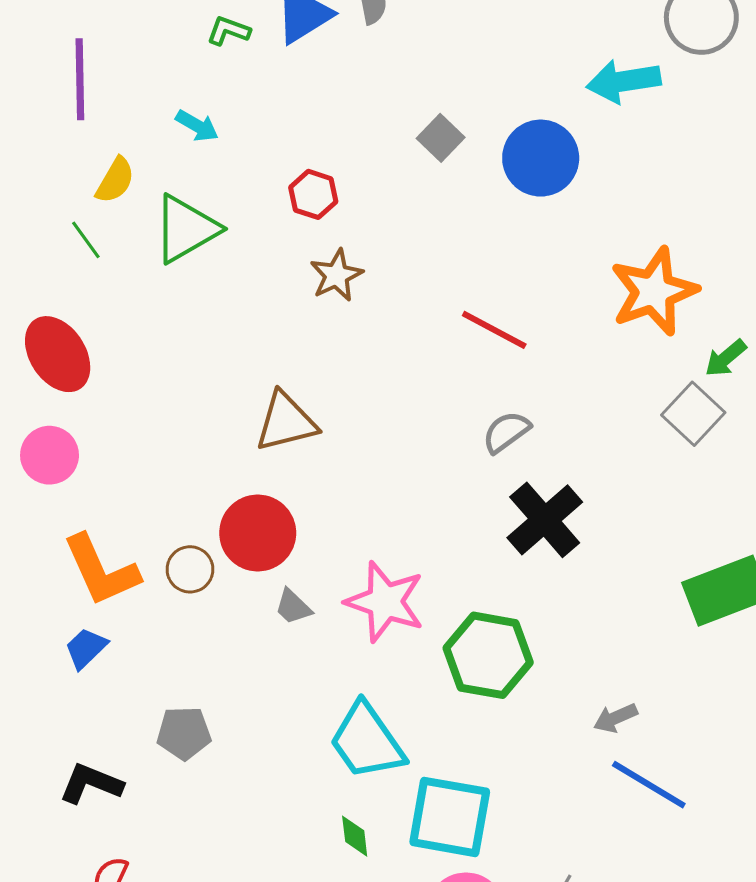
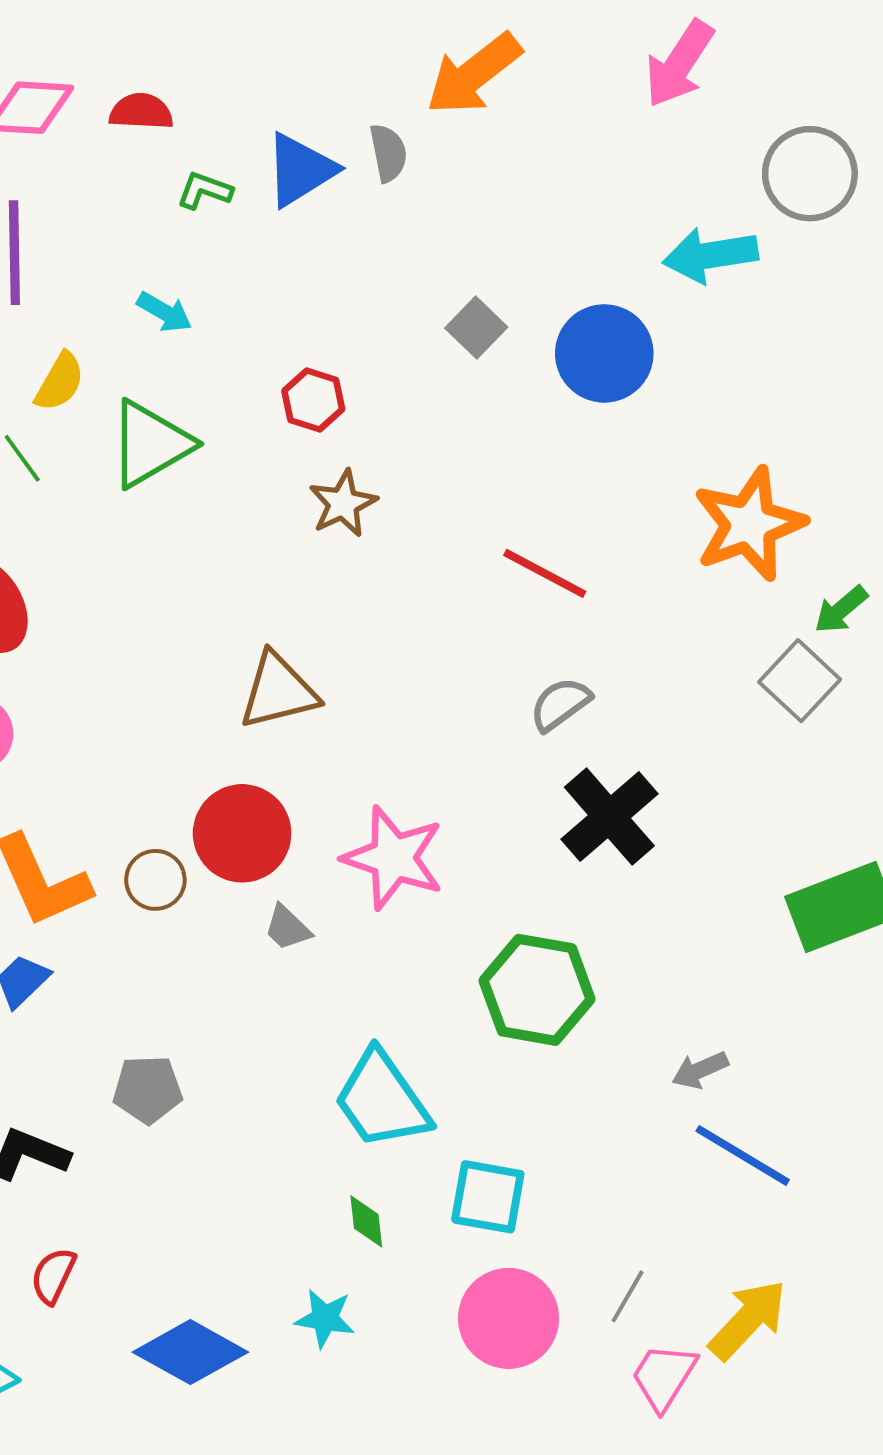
pink star: (385, 602) -> (393, 858), moved
cyan square: (450, 817) -> (488, 1197), size x0.7

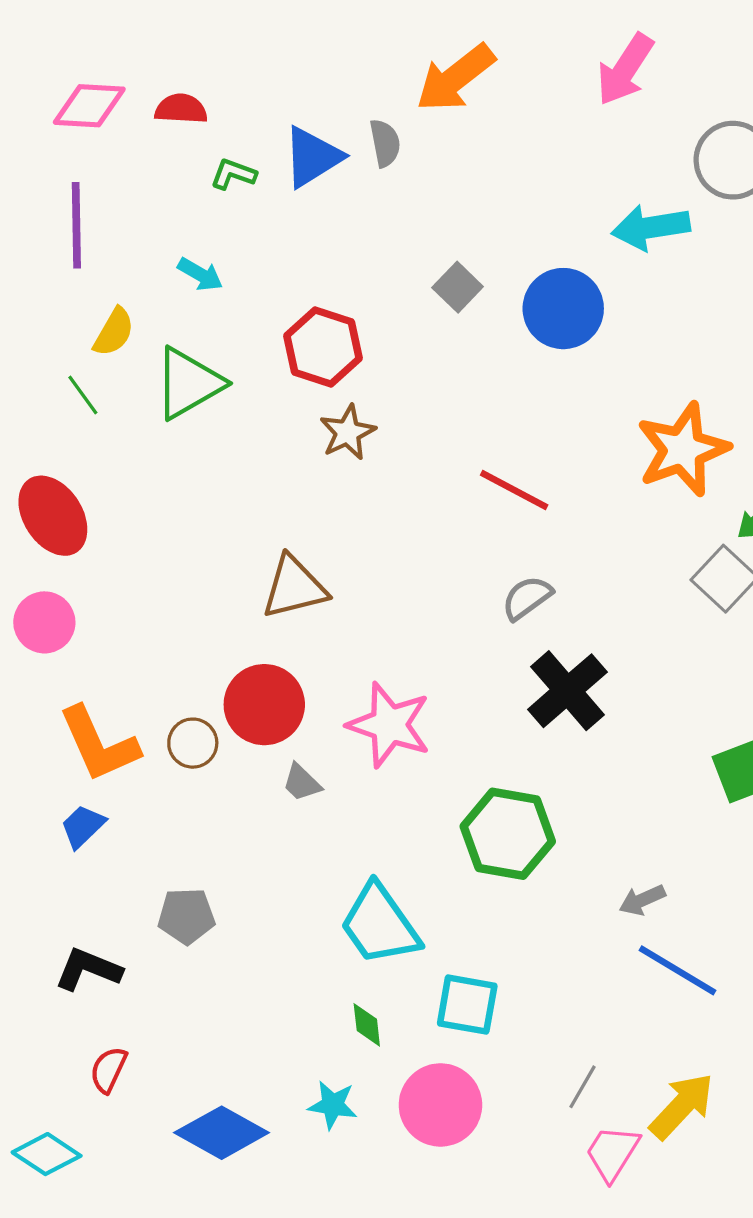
red hexagon: (313, 400) -> (323, 347), size x1.5
pink circle: (509, 1318) -> (440, 1105), moved

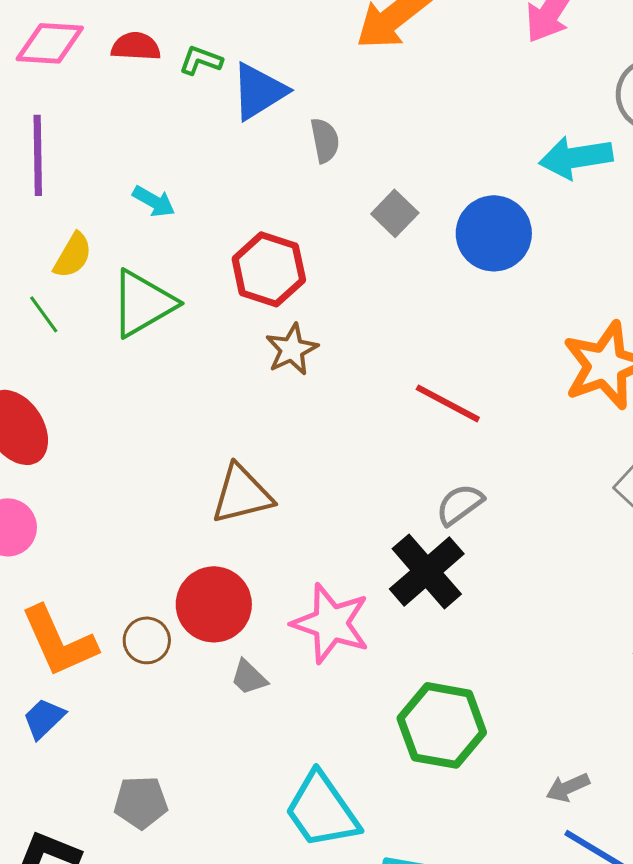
gray semicircle: (385, 143) -> (325, 140), moved
green L-shape: (233, 174) -> (201, 60), moved
black cross: (568, 691) -> (427, 571), moved

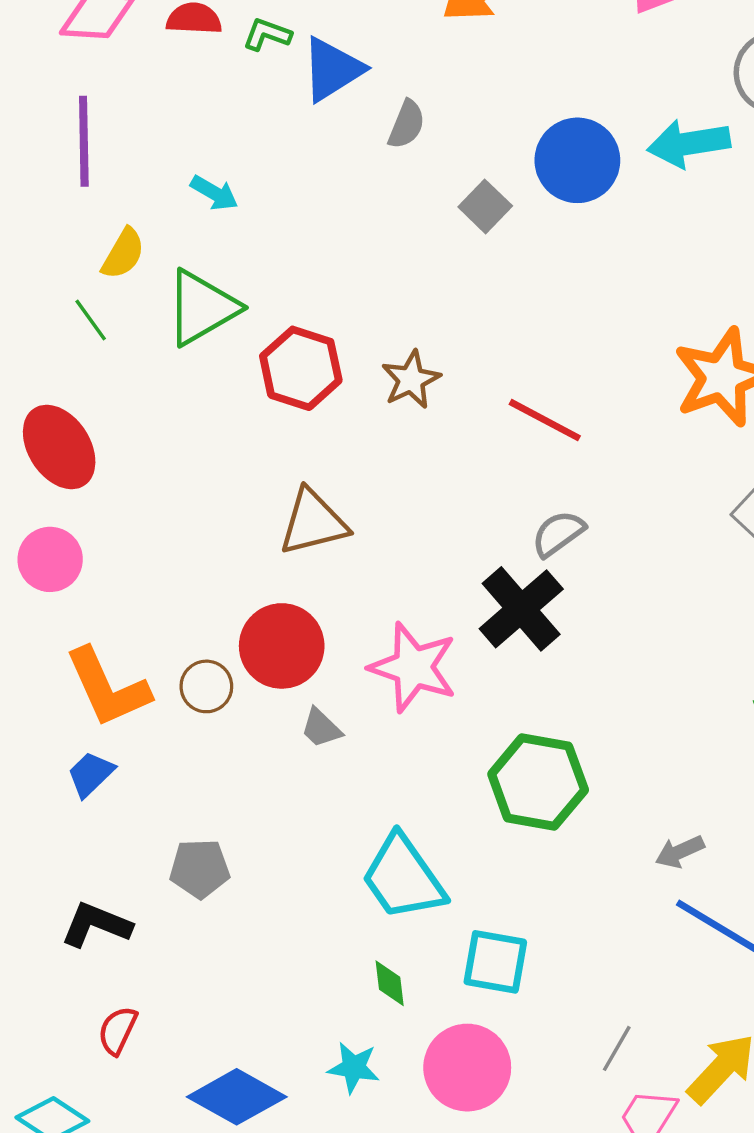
gray semicircle: (325, 140) -> (406, 124), turned 33
blue circle: (494, 233) -> (577, 160), moved
red hexagon: (269, 269) -> (301, 368), moved
brown star: (292, 349) -> (411, 380), moved

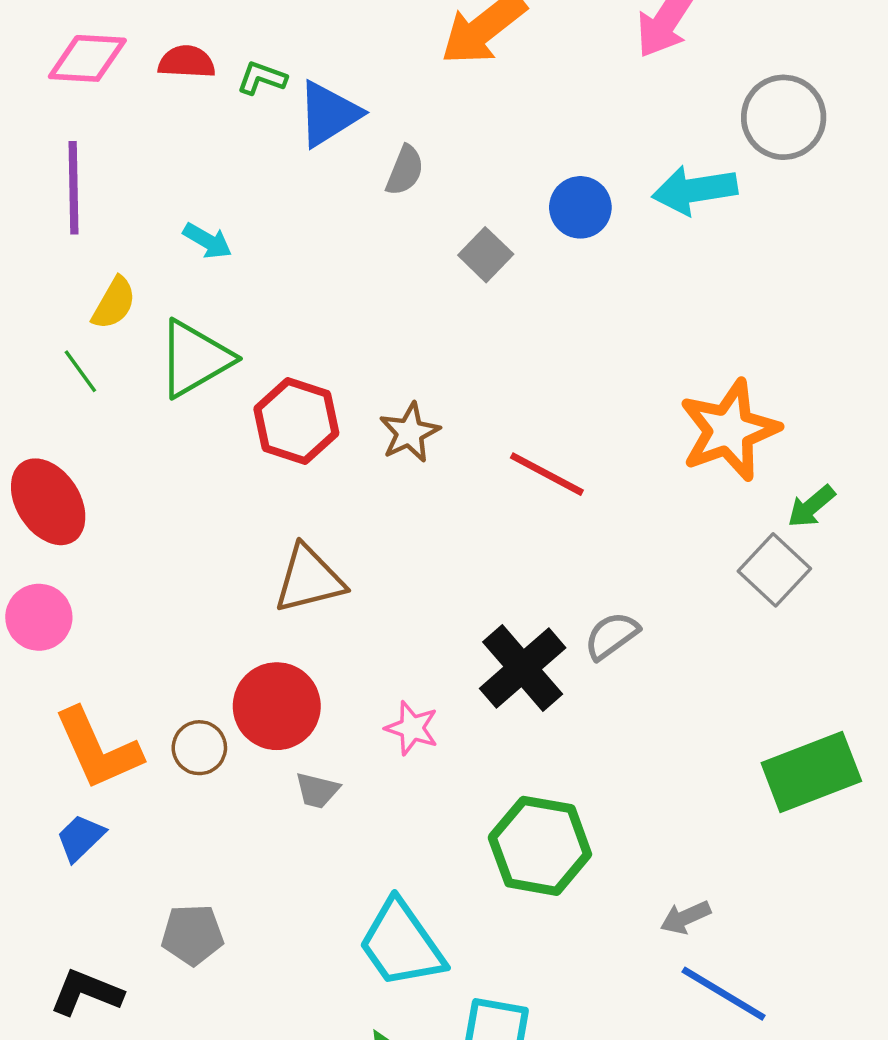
blue circle: (577, 160) -> (580, 207), size x0.7
gray semicircle: (558, 534) -> (612, 636), moved
pink star: (413, 667) -> (412, 728), size x0.6
gray trapezoid: (321, 728) -> (317, 790), turned -30

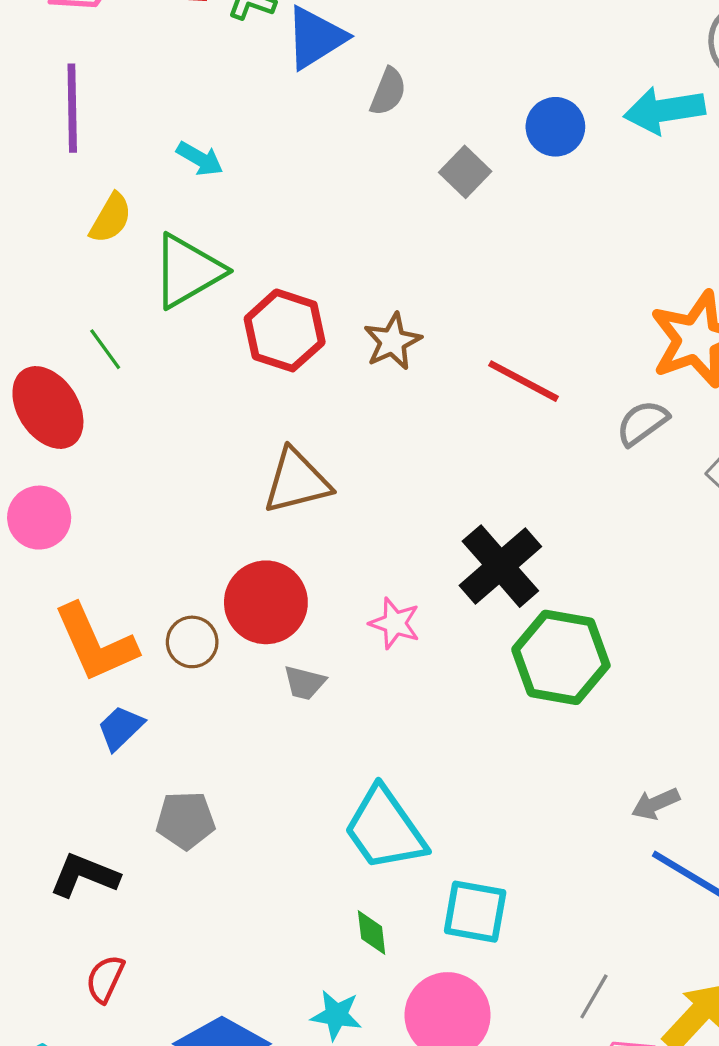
green line: (80, 371) -> (105, 349), moved
gray semicircle: (612, 636) -> (642, 423), moved
blue trapezoid: (80, 838) -> (121, 728), moved
green hexagon: (540, 846) -> (561, 657), moved

